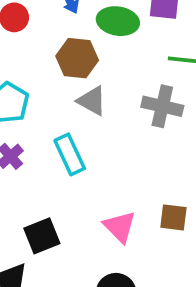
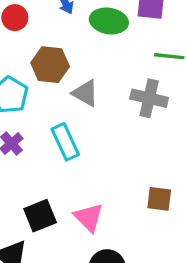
brown hexagon: (77, 58) -> (50, 65), moved
pink triangle: (120, 227) -> (89, 217), moved

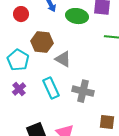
gray cross: (149, 98) -> (83, 91), moved

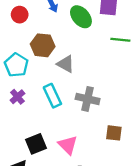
green ellipse: (77, 16) -> (81, 17), turned 40

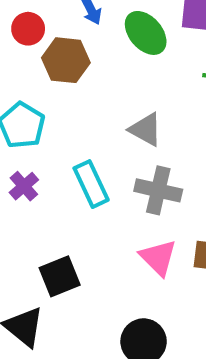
brown hexagon: (43, 45) -> (66, 60), moved
gray triangle: (66, 64) -> (146, 129), moved
pink triangle: (68, 145) -> (158, 258), moved

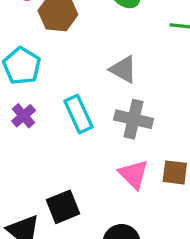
black square: (60, 276) -> (63, 207), moved

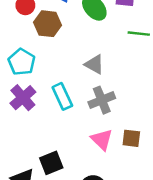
purple cross: (24, 116) -> (23, 98), size x1.5
gray cross: (134, 119) -> (102, 100), turned -35

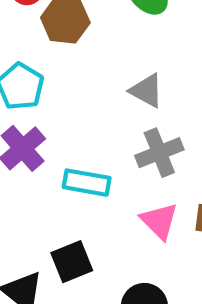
cyan rectangle: (62, 96) -> (87, 183), moved, turned -55

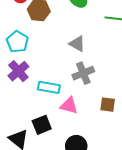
pink triangle: (159, 221) -> (69, 106), moved, turned -30

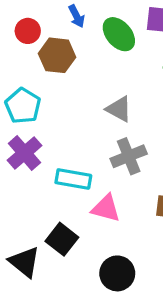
black square: (42, 125) -> (62, 239), turned -30

